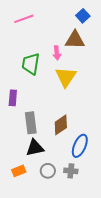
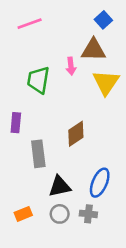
yellow triangle: (66, 77) -> (106, 82), moved
brown diamond: (61, 125) -> (76, 134), moved
black triangle: (35, 148) -> (60, 186), moved

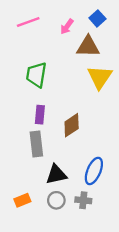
pink arrow: (71, 66) -> (67, 27), moved, turned 42
purple rectangle: (16, 123) -> (40, 115), moved

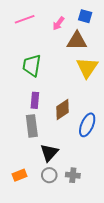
blue square: (97, 18) -> (85, 16), turned -32
blue ellipse: (94, 171) -> (87, 125), moved
black triangle: (56, 174) -> (49, 153), turned -36

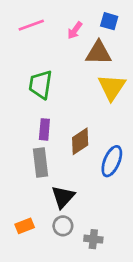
gray cross: (73, 175) -> (93, 239), moved

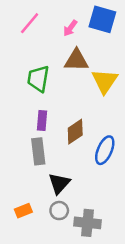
blue square: (109, 21) -> (102, 19), size x1.6
pink line: (31, 25) -> (30, 23), turned -30
brown triangle: (99, 53) -> (76, 60), moved
gray cross: (93, 239) -> (88, 223), size x1.5

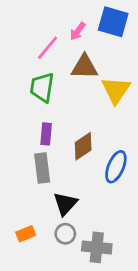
pink line: (30, 23) -> (48, 48), moved

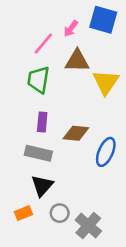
brown diamond: (83, 146) -> (76, 133), turned 40
gray rectangle: (42, 168) -> (38, 153), turned -70
black triangle: (65, 204) -> (42, 186), moved
gray cross: (97, 247) -> (88, 226), turned 35

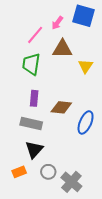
yellow triangle: (106, 82) -> (86, 66), size x0.7

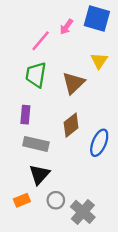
brown triangle: (62, 49) -> (73, 83), moved, turned -45
yellow triangle: (86, 66) -> (99, 61), moved
purple rectangle: (34, 98) -> (25, 115), moved
brown diamond: (61, 107) -> (71, 125), turned -45

